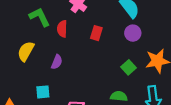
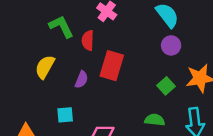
red rectangle: (96, 33) -> (112, 66), moved, size x1.6

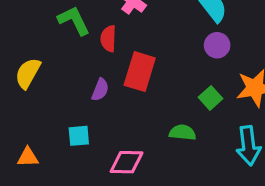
yellow semicircle: (45, 67) -> (28, 73), moved
green semicircle: (155, 120) -> (183, 132), moved

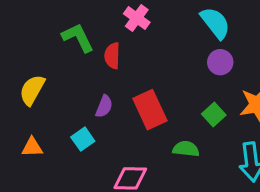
red rectangle: (140, 72) -> (150, 110), moved, turned -42
cyan square: (79, 136) -> (83, 139), moved, turned -30
orange triangle: (28, 157) -> (32, 147), moved

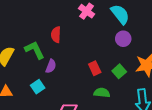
pink cross: (137, 18) -> (87, 11), moved
green L-shape: (78, 38) -> (35, 50), moved
red rectangle: (150, 110) -> (95, 68), moved, size x0.6

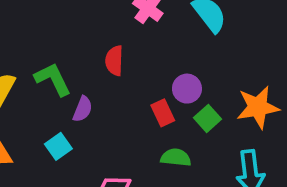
red semicircle: (56, 35) -> (114, 61), moved
purple circle: (123, 39) -> (187, 89), moved

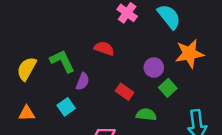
red semicircle: (114, 61) -> (104, 48), turned 108
orange star: (258, 107) -> (189, 54), moved
red rectangle: (163, 113) -> (125, 92), moved, turned -30

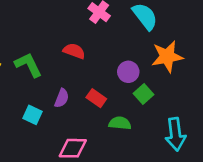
purple semicircle: (83, 81) -> (62, 98), moved
cyan square: (66, 107) -> (32, 115), turned -30

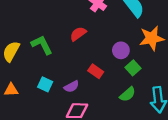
red semicircle: (74, 51) -> (78, 34), turned -56
purple semicircle: (62, 98) -> (72, 87), moved, turned 40
green semicircle: (120, 123) -> (128, 94), moved, turned 133

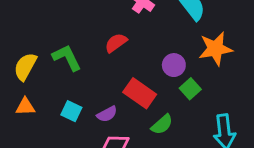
red rectangle: (96, 71) -> (140, 93), size x1.5
orange triangle: (11, 90) -> (25, 107), moved
green semicircle: (128, 94) -> (162, 124), moved

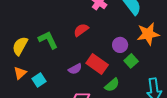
orange triangle: (25, 107) -> (20, 73), turned -40
cyan square: (71, 111) -> (39, 80), moved, turned 32
purple semicircle: (107, 114) -> (75, 69), moved

